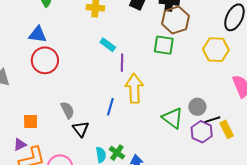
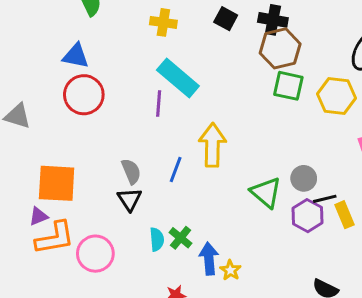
cyan rectangle: (108, 45) -> (178, 78), size x1.8
green square: (164, 45) -> (288, 86), moved
purple line: (122, 63) -> (159, 103), moved
gray semicircle: (67, 110) -> (131, 171), moved
orange square: (31, 122) -> (57, 183), size x1.8

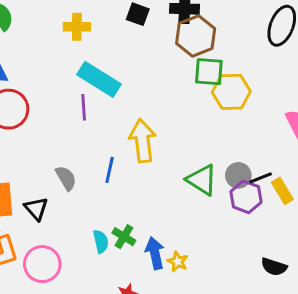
yellow hexagon: (337, 96) -> (231, 92), moved
gray circle: (304, 178) -> (238, 175), moved
black triangle: (130, 199) -> (36, 209), moved

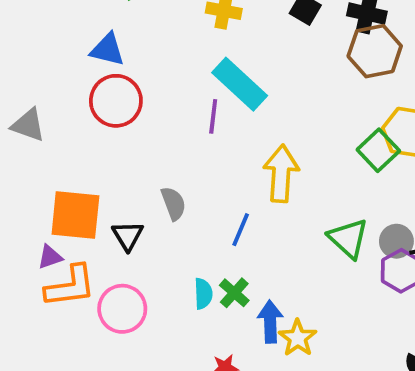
green square: (209, 72) -> (378, 150), moved, turned 32
blue line: (110, 170) -> (241, 230), moved
yellow star: (178, 262) -> (298, 338), size x1.4

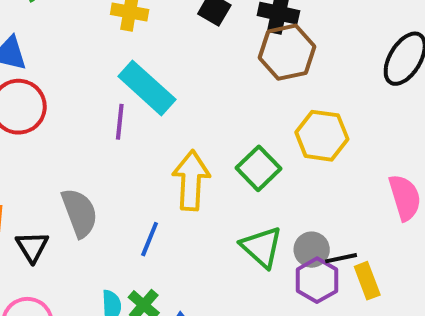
green square: (378, 150) -> (259, 168), moved
gray semicircle: (173, 203) -> (79, 213), size x1.4

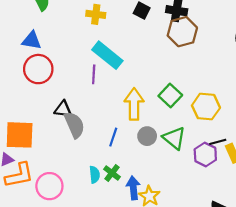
yellow hexagon: (322, 136) -> (206, 107), moved
black triangle: (32, 247) -> (63, 109), moved, turned -48
gray circle: (312, 250) -> (147, 136), moved

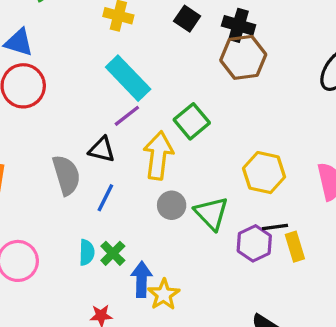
purple line: (94, 74) -> (127, 116), moved, turned 42
green square: (170, 95) -> (192, 121), moved
black triangle: (63, 109) -> (102, 150), moved
blue line: (113, 137) -> (105, 198), moved

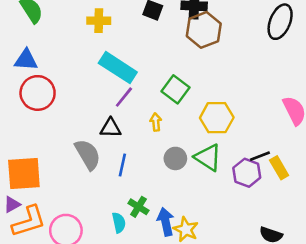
yellow arrow: (158, 155) -> (156, 122), size x0.5
yellow hexagon: (264, 173) -> (217, 118), moved
cyan semicircle: (87, 252) -> (119, 223), moved

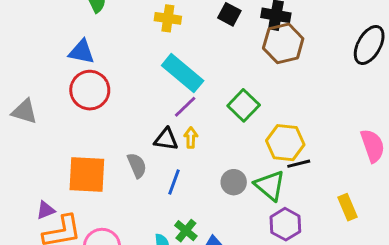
yellow arrow: (156, 122) -> (191, 138), moved
gray semicircle: (88, 154) -> (137, 165), size x0.7
black line: (260, 156) -> (299, 164), moved
purple hexagon: (247, 173) -> (285, 224), moved
orange square: (24, 174) -> (87, 174), moved

